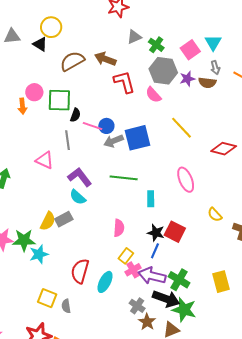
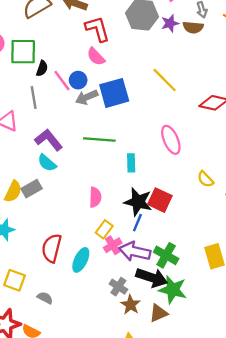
pink semicircle: (153, 95) -> (96, 57), moved
pink line: (92, 126) -> (62, 81), turned 36
black star: (156, 233) -> (138, 202), size x1.4
gray semicircle: (66, 306) -> (45, 298), moved, turned 128

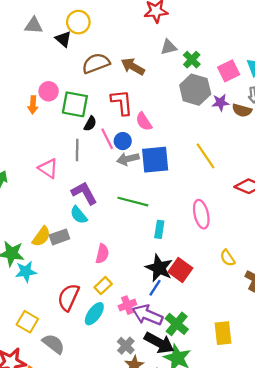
red L-shape: (97, 29) -> (122, 102), moved
pink semicircle: (95, 197) -> (102, 254), moved
yellow rectangle: (104, 229) -> (103, 286), moved
gray semicircle: (45, 298) -> (53, 344), size x1.5

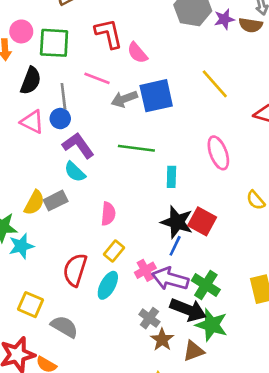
black semicircle: (90, 124) -> (31, 81), moved, size x1.5
pink line: (107, 139) -> (97, 78), turned -35
blue circle: (123, 141) -> (60, 119), moved

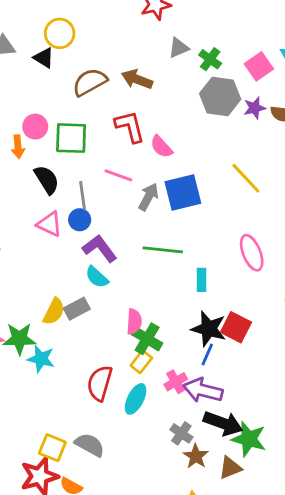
black semicircle: (31, 81) -> (47, 180), turned -52
gray arrow: (124, 99) -> (148, 197), turned 140
cyan star: (21, 246) -> (41, 359), turned 30
green cross: (206, 285) -> (147, 339), moved
yellow square: (31, 305) -> (52, 448), moved

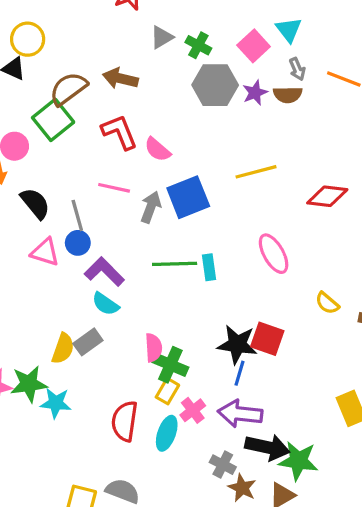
green square: (71, 138) -> (53, 120), moved, turned -33
yellow line: (246, 178) -> (256, 172), turned -54
cyan rectangle: (202, 280) -> (209, 267), moved
pink cross: (176, 382) -> (193, 410), moved

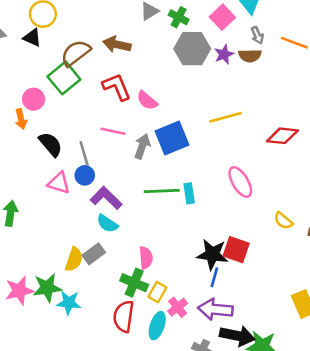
green cross: (170, 365) -> (134, 283), moved

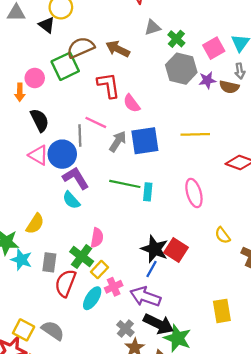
gray line: (84, 154) -> (80, 136), moved
blue circle: (85, 175) -> (62, 154), size x1.6
gray rectangle: (94, 254) -> (49, 262), moved, turned -60

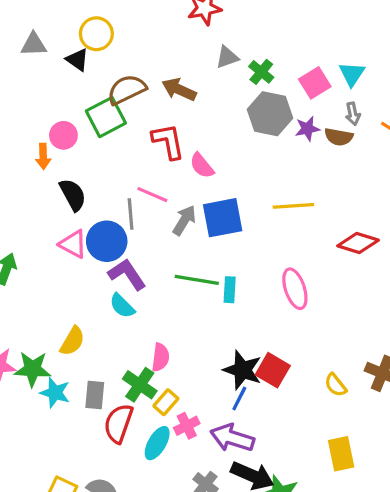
yellow semicircle: (223, 235) -> (336, 385), moved

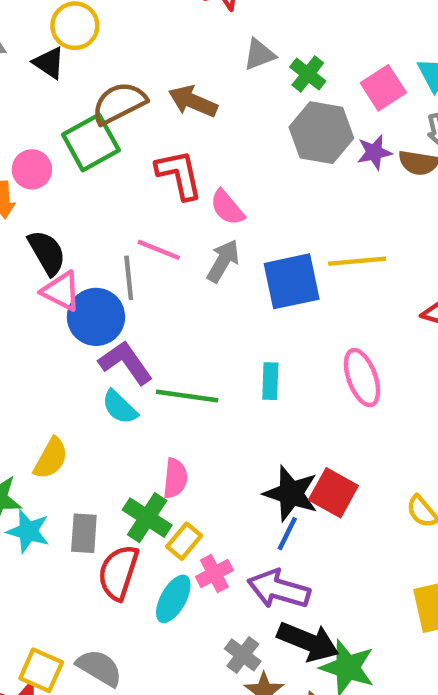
blue square: (223, 218) -> (292, 281), moved
gray arrow: (184, 220) -> (223, 261), moved
pink triangle: (73, 244) -> (61, 291), moved
green line: (197, 280) -> (187, 396), moved

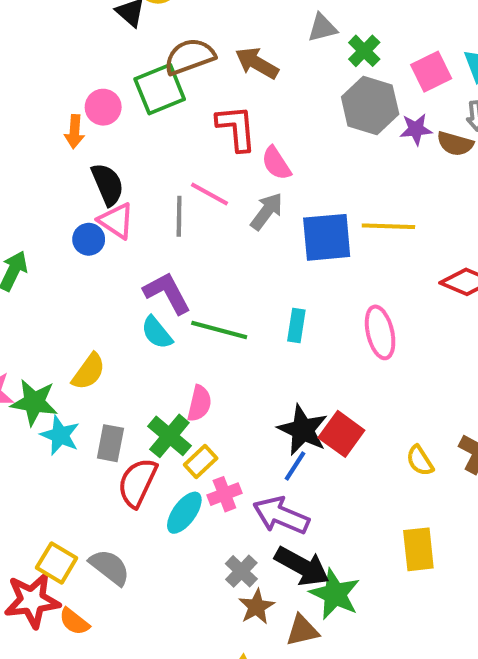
blue circle: (96, 317) -> (89, 239), moved, size x0.6

